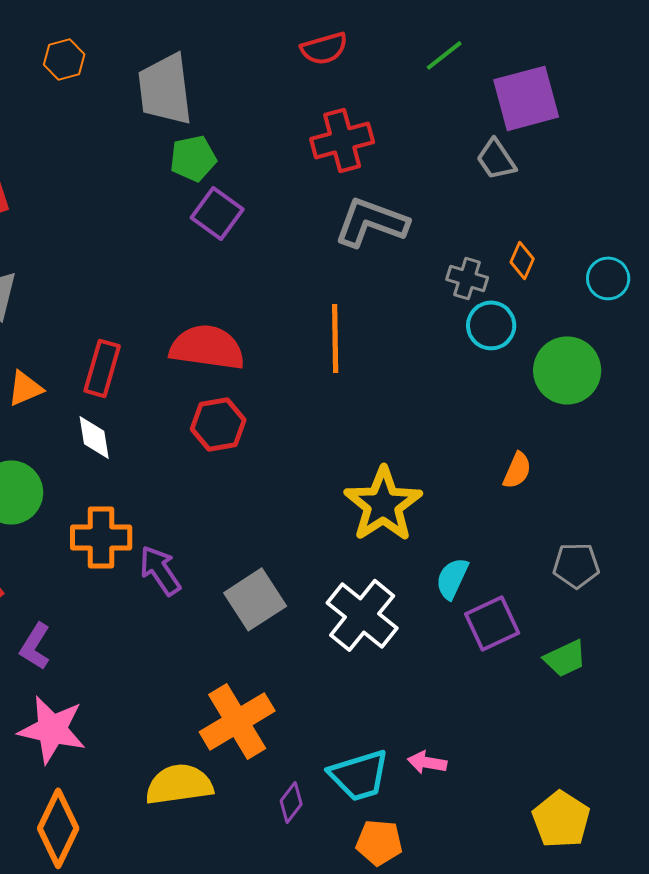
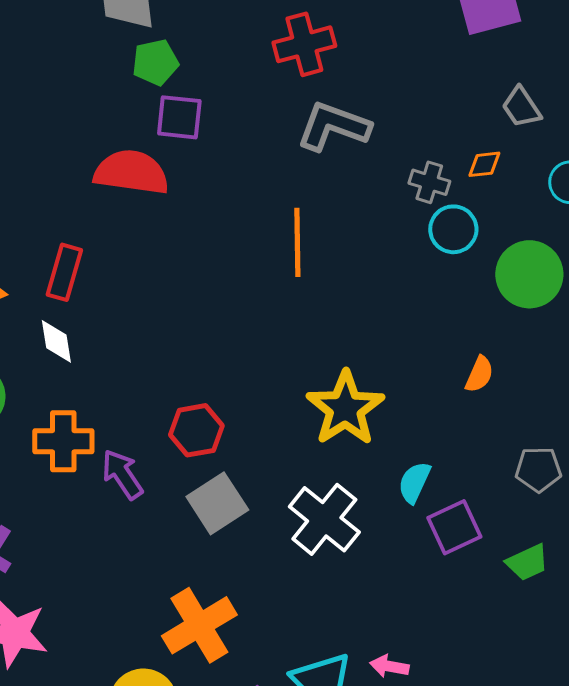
gray trapezoid: (496, 159) -> (521, 107), moved
purple square: (217, 213) -> (179, 117), turned -30
orange diamond: (522, 260) -> (484, 164), turned 60
red semicircle: (207, 347) -> (131, 172), moved
red hexagon: (218, 424) -> (196, 430), moved

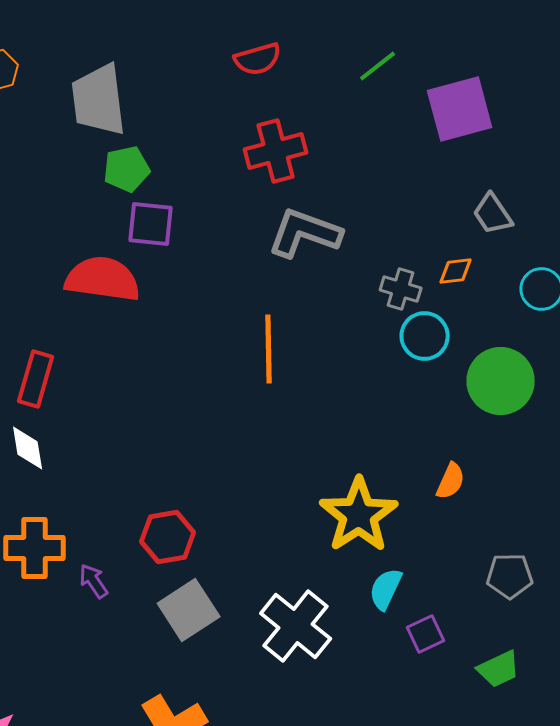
yellow star: (345, 408) -> (359, 515), moved
purple arrow: (122, 474) -> (94, 581), size x0.7
purple square: (454, 527) -> (426, 634), size x0.7

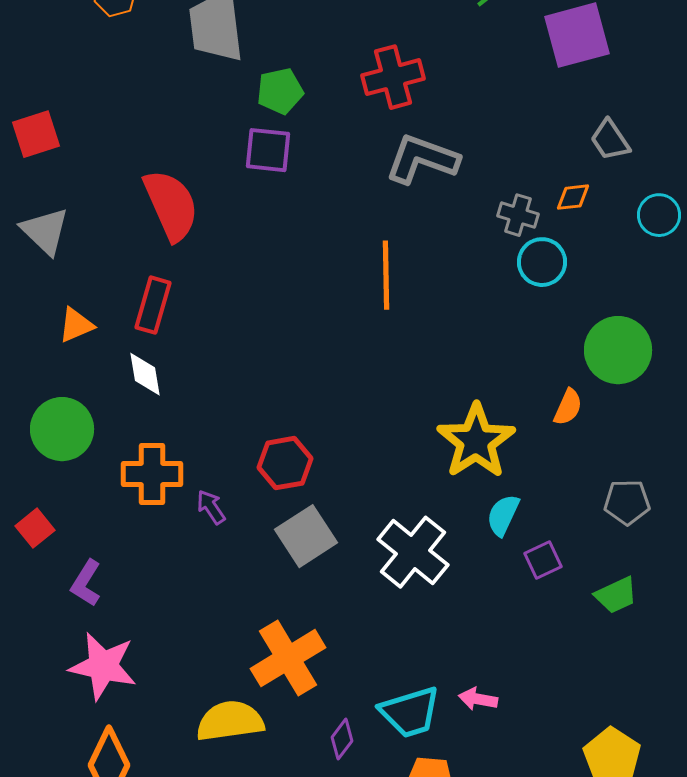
green pentagon: (127, 169) -> (280, 91), moved
red semicircle: (103, 279) -> (171, 205), moved, turned 58
green circle: (501, 381) -> (618, 350), moved

